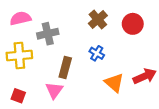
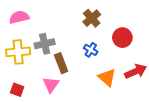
red circle: (133, 24) -> (122, 38), moved
gray cross: (48, 34) -> (45, 44), moved
brown rectangle: (65, 67) -> (61, 63), turned -36

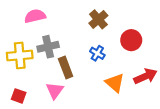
pink semicircle: (19, 17) -> (35, 16), moved

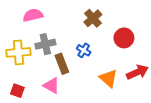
blue cross: (97, 53) -> (84, 50), moved
pink triangle: (55, 90) -> (52, 86), turned -36

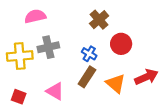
red circle: (124, 38) -> (121, 44), moved
brown rectangle: (62, 64) -> (87, 77), moved, turned 54

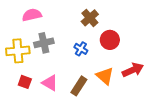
brown rectangle: (87, 77) -> (79, 86), moved
red square: (19, 97) -> (25, 82), moved

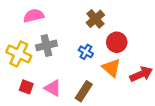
yellow cross: (18, 51) -> (19, 54), turned 30
orange triangle: (105, 76) -> (111, 68), moved

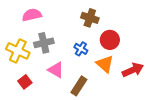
brown cross: (95, 19) -> (90, 18), turned -30
red square: (26, 87) -> (25, 82), turned 32
pink triangle: (53, 88) -> (56, 70), moved

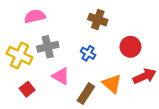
red circle: (110, 40) -> (130, 47), moved
orange triangle: (105, 64) -> (112, 84), moved

